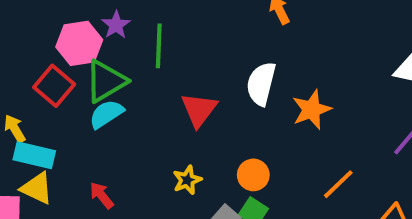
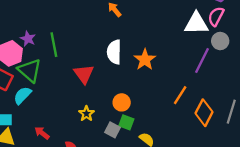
green triangle: (106, 81) -> (30, 70), turned -35
cyan semicircle: (106, 114) -> (22, 95), moved
orange line: (338, 184) -> (180, 95), moved

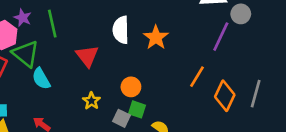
cyan semicircle: (22, 95) -> (41, 79), moved, turned -72

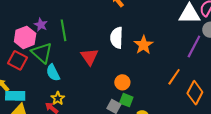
yellow star: (91, 101) -> (58, 98), moved

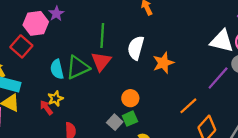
green line: (64, 30) -> (102, 35), moved
green triangle: (42, 53) -> (78, 67), moved, turned 40
green square: (126, 100) -> (130, 119), turned 32

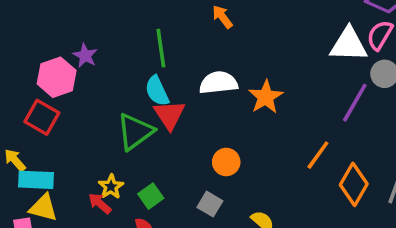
green line: (102, 35) -> (161, 48), moved
white semicircle: (136, 48) -> (218, 83), turned 80
cyan semicircle: (57, 69) -> (157, 91), moved
green square: (130, 119) -> (151, 196), moved

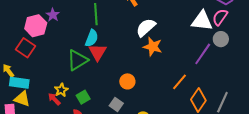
white semicircle: (218, 83) -> (146, 28), moved, turned -40
cyan semicircle: (157, 91) -> (92, 38), turned -138
orange star: (266, 97) -> (153, 47), turned -30

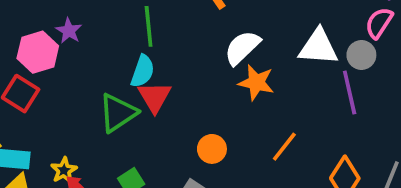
white triangle: (202, 21) -> (318, 47), moved
gray circle: (221, 39) -> (361, 55), moved
purple line: (203, 54) -> (350, 93), turned -45
orange line: (179, 82) -> (284, 147), moved
yellow star: (61, 90) -> (64, 170), moved

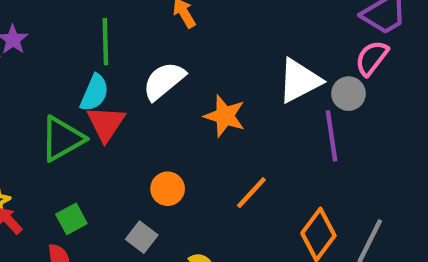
white triangle: (318, 47) -> (300, 81), turned -36
white semicircle: (242, 48) -> (164, 81), moved

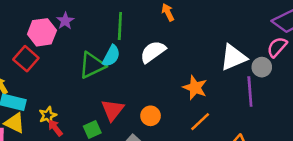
orange star: (225, 116) -> (195, 88), moved
red triangle: (106, 123) -> (113, 110), moved
green triangle: (62, 139) -> (92, 65), moved

